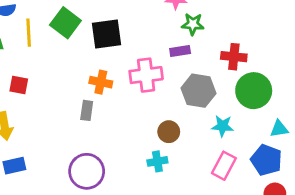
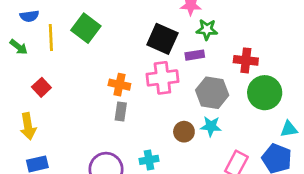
black square: (106, 34) -> (162, 39), moved, turned 32
red square: (19, 85) -> (41, 87), turned 36
gray rectangle: (87, 110) -> (121, 112), moved
cyan star: (223, 126) -> (211, 126), moved
cyan cross: (157, 161) -> (149, 160), moved

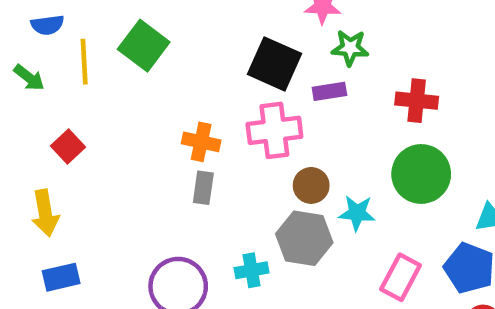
gray hexagon: (212, 93) -> (304, 238), moved
green circle: (265, 93) -> (421, 174), moved
brown circle: (184, 132) -> (311, 185), moved

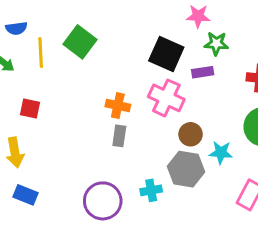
pink cross: (274, 130) -> (166, 98), turned 32
red square: (68, 146) -> (30, 109), turned -35
blue rectangle: (61, 277) -> (25, 195), turned 35

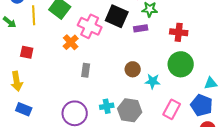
pink cross: (166, 98) -> (90, 26), moved
orange cross: (118, 106) -> (71, 42), moved, turned 35
gray hexagon: (186, 169) -> (130, 110), moved

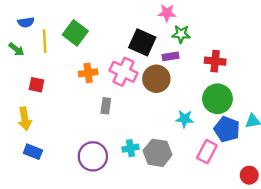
pink cross: (90, 26) -> (123, 72), moved
orange cross: (71, 42) -> (88, 73), turned 35
brown circle: (133, 69) -> (156, 79), moved, size x1.5
blue pentagon: (202, 105) -> (227, 129), moved

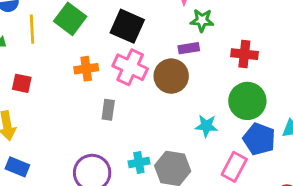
black square: (142, 42) -> (127, 26), moved

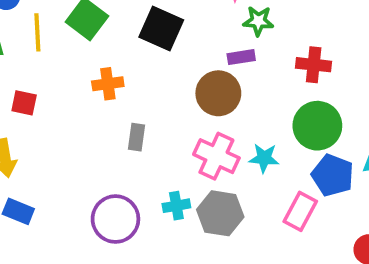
pink cross: (130, 67) -> (216, 156), moved

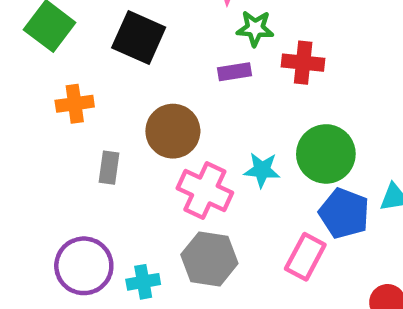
red cross: (314, 65) -> (303, 63), moved
brown circle: (218, 93) -> (173, 131), moved
cyan star: (264, 158) -> (262, 170), moved
cyan cross: (176, 206) -> (143, 282), moved

